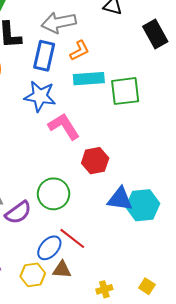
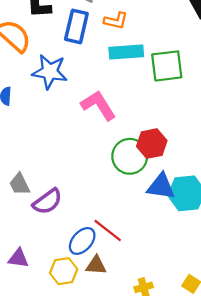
orange L-shape: (79, 51) -> (116, 21), turned 40
blue star: (40, 96) -> (50, 72), moved
red hexagon: (95, 161) -> (152, 144), moved
green circle: (54, 194) -> (130, 156), moved

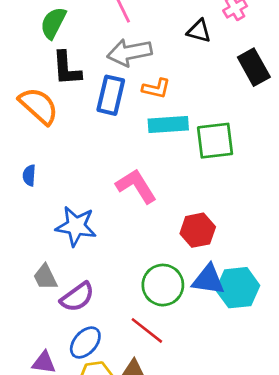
blue star: (50, 72) -> (76, 226), moved
green circle: (130, 156) -> (163, 285), moved
blue ellipse: (82, 241) -> (85, 342), moved

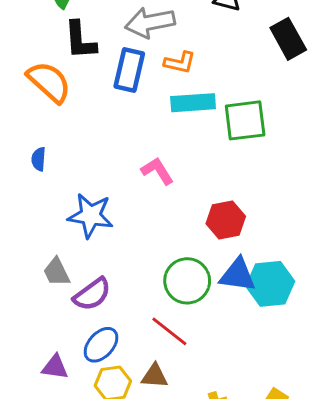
pink L-shape: (136, 186) -> (157, 171), size x0.7

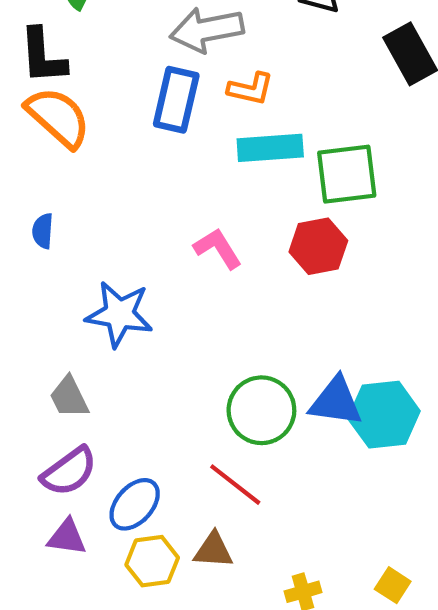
black L-shape: (80, 40) -> (43, 56), moved
red hexagon: (226, 220) -> (318, 246), moved
purple semicircle: (92, 294) -> (69, 472), moved

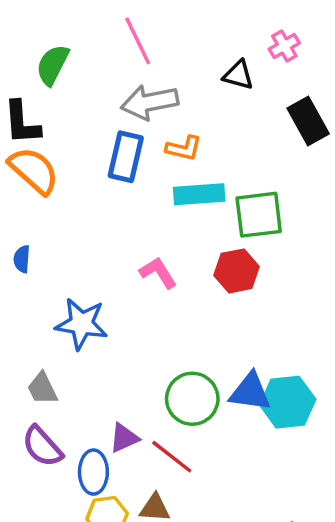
purple semicircle: (69, 472) -> (42, 446), turned 84
blue ellipse: (135, 504) -> (93, 472), turned -42
purple triangle: (67, 537) -> (124, 438), moved, turned -32

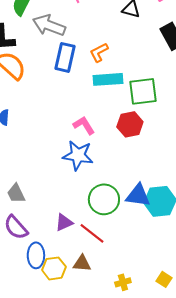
gray arrow: (150, 102) -> (49, 25), moved, turned 32
orange L-shape: (184, 148) -> (99, 52), turned 140
blue star: (81, 324) -> (78, 155), moved
blue ellipse: (93, 472) -> (36, 255), moved

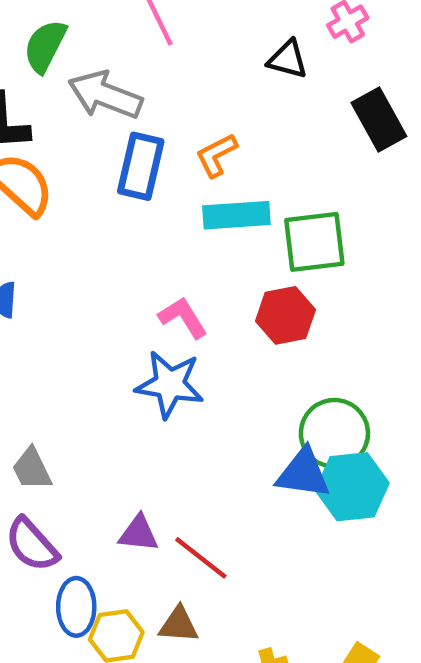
green circle: (104, 199) -> (334, 433), moved
purple triangle: (64, 222) -> (139, 533), turned 30

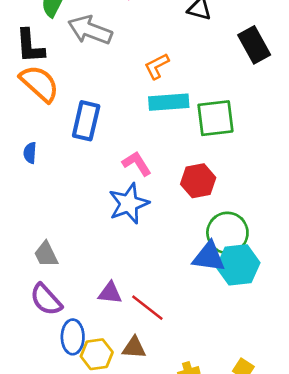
blue rectangle: (141, 166) -> (86, 121), moved
red hexagon: (285, 315) -> (198, 181), moved
blue star: (170, 384) -> (129, 204), turned -30

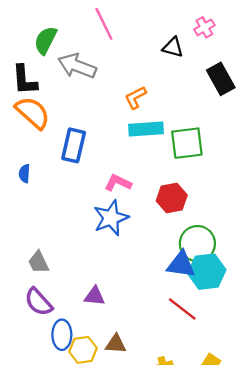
pink L-shape: (137, 163) -> (118, 183), turned -32
red line: (147, 308) -> (182, 309), moved

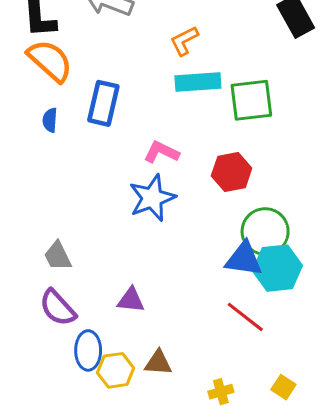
blue semicircle: (24, 173) -> (50, 120), moved

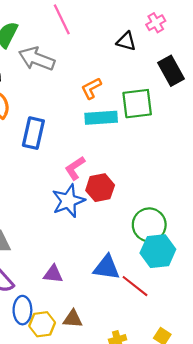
green square: (251, 100) -> (137, 104), moved
pink L-shape: (161, 152) -> (75, 168), turned -60
red hexagon: (232, 172) -> (100, 188), moved
blue triangle: (244, 259) -> (107, 267), moved

